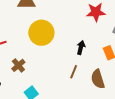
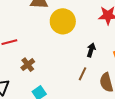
yellow circle: (41, 33) -> (63, 21), moved

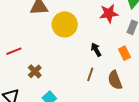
black arrow: (91, 50) -> (96, 50), turned -40

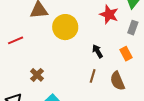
red star: (109, 13) -> (109, 14), turned 30
red line: (14, 51) -> (16, 40), moved

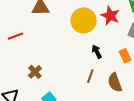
yellow circle: (65, 27) -> (84, 20), moved

